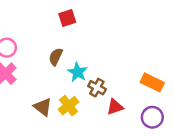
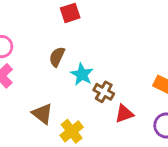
yellow cross: (69, 106) -> (72, 131), moved

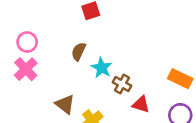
red triangle: (124, 114) -> (141, 104), turned 36

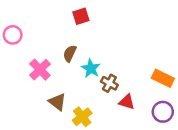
pink circle: (27, 42) -> (13, 35), moved
pink cross: (26, 69) -> (40, 70), moved

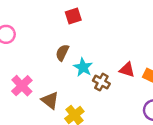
pink cross: (40, 70) -> (22, 86), moved
red triangle: (127, 102) -> (127, 70), moved

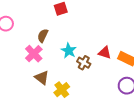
brown semicircle: (62, 53) -> (43, 36), moved
pink cross: (22, 86) -> (34, 54), moved

